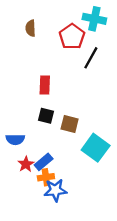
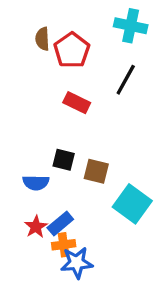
red pentagon: (72, 37) -> (72, 50), moved
red rectangle: (45, 85) -> (77, 103), moved, turned -66
blue semicircle: (15, 139) -> (36, 183), moved

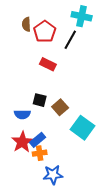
black line: (126, 80) -> (70, 40), moved
brown square: (96, 171) -> (60, 107), turned 35
red star: (36, 227) -> (22, 142), size x1.5
blue star: (77, 263) -> (53, 175), moved

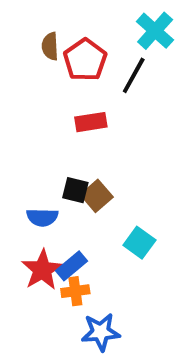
cyan cross: (82, 16) -> (155, 31), turned 30
red rectangle: (48, 64) -> (91, 122), turned -35
brown square: (60, 107) -> (97, 196), moved
cyan square: (83, 128) -> (139, 243), moved, size x0.7

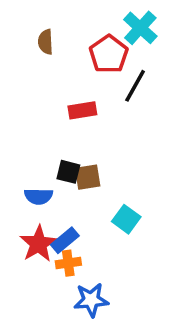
red pentagon: (85, 60) -> (109, 54), moved
black line: (134, 75) -> (135, 86), moved
brown square: (97, 196) -> (88, 177), turned 32

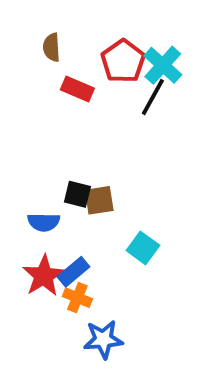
cyan cross: (140, 28) -> (163, 65), moved
red rectangle: (82, 110) -> (77, 89), moved, turned 32
orange cross: (68, 263) -> (77, 298), turned 30

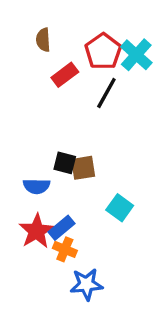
red rectangle: (77, 89) -> (65, 75), turned -60
black line: (153, 97) -> (106, 93), moved

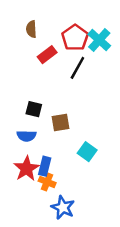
black square: (65, 163) -> (34, 109), moved
blue rectangle: (61, 228) -> (45, 166), turned -36
blue star: (86, 284) -> (63, 207), turned 30

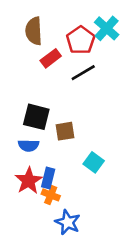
brown semicircle: (31, 29) -> (34, 31), size x1.5
cyan cross: (99, 40) -> (107, 28), moved
black line: (77, 68) -> (83, 73), turned 30
black square: (34, 109) -> (36, 117), size x1.5

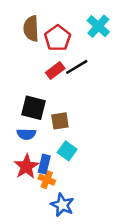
red pentagon: (81, 40) -> (58, 38), moved
red rectangle: (51, 58) -> (55, 71), moved
cyan square: (94, 162) -> (67, 151), moved

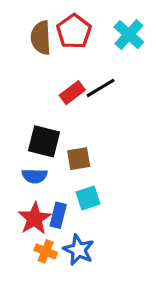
red pentagon: (58, 38) -> (74, 31), moved
cyan square: (67, 151) -> (88, 198), turned 36
orange cross: (47, 180) -> (46, 251), moved
blue star: (62, 205) -> (79, 250), moved

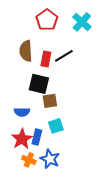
brown semicircle: (41, 38) -> (26, 51), moved
red rectangle: (72, 93) -> (46, 59), turned -42
black square: (44, 141) -> (39, 84), moved

